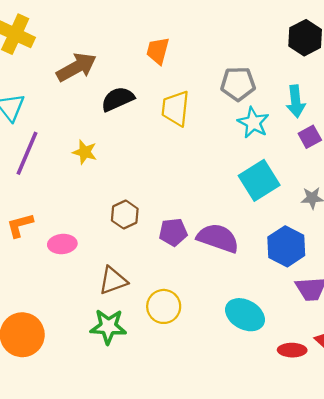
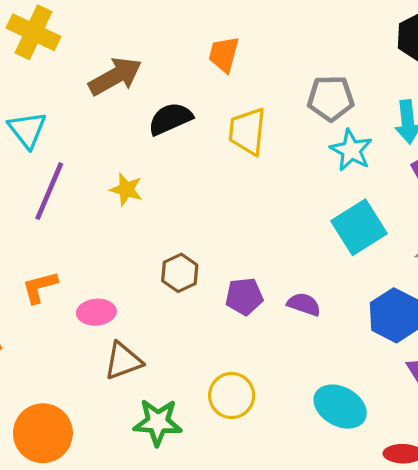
purple semicircle: (218, 238) -> (304, 304), size x0.6
brown triangle: (113, 281) -> (123, 361), moved

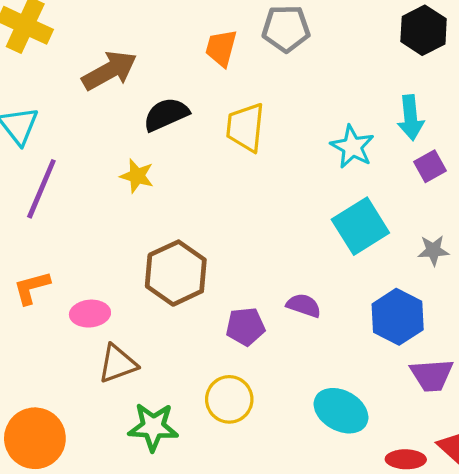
gray pentagon: (331, 98) -> (286, 29), moved
yellow star: (126, 190) -> (137, 176), moved
brown hexagon: (180, 273) -> (176, 273), size x1.6
purple pentagon: (244, 296) -> (245, 327), moved

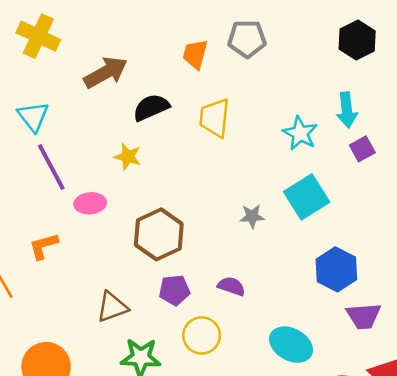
purple line: (41, 189) -> (51, 167), turned -51
gray star: (433, 250) -> (252, 216), moved
purple semicircle: (304, 305) -> (231, 286), moved
pink ellipse: (90, 314) -> (90, 203), moved
purple pentagon: (245, 327) -> (174, 290), moved

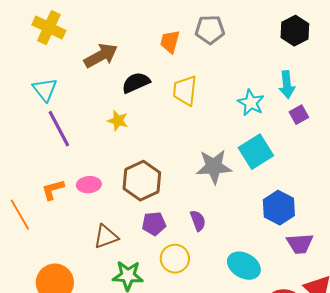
pink ellipse: (90, 203) -> (89, 185), moved
gray star: (252, 216) -> (214, 167), size x1.8
purple semicircle: (231, 286) -> (198, 221), turned 50

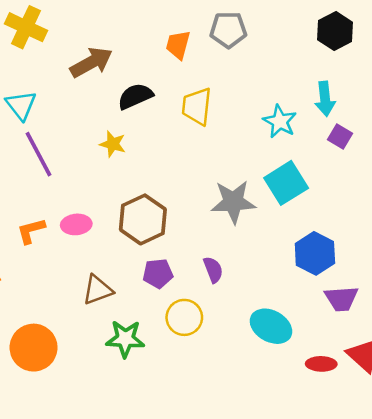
purple square: (299, 115) -> (340, 137), turned -30

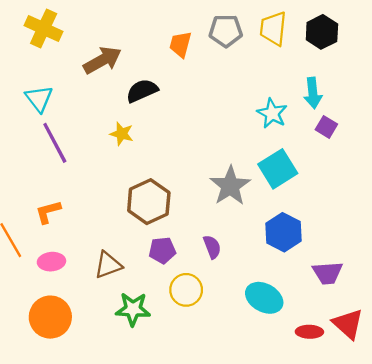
yellow trapezoid: (197, 106) -> (273, 29), moved
gray star: (233, 202) -> (230, 186), turned -30
pink ellipse: (76, 224) -> (51, 262), moved
blue hexagon: (315, 253) -> (283, 232), moved

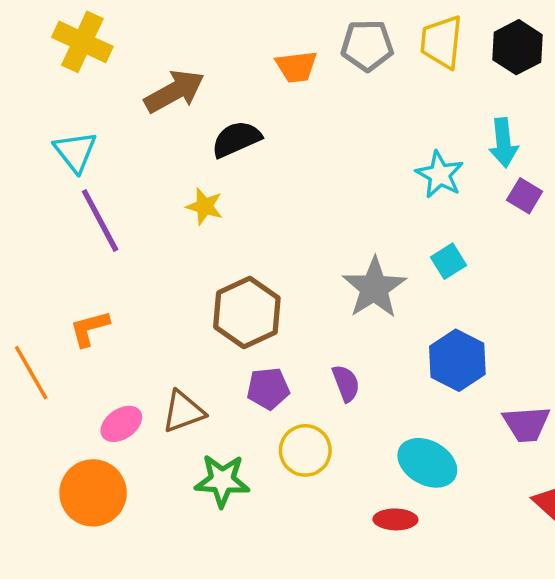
orange trapezoid: (180, 44) -> (296, 67), turned -112
cyan square: (278, 169) -> (449, 261), size x0.6
pink ellipse: (51, 262) -> (121, 424), moved, turned -30
red ellipse: (309, 332) -> (395, 519), moved

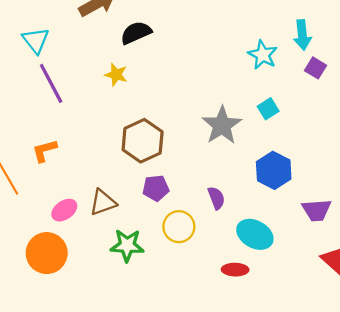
purple semicircle: (346, 383) -> (216, 198), moved

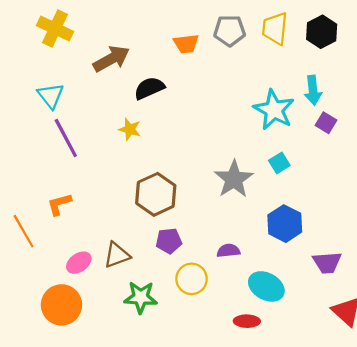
cyan star: (263, 55) -> (274, 110), size x1.4
purple semicircle: (216, 198) -> (228, 251), turned -75

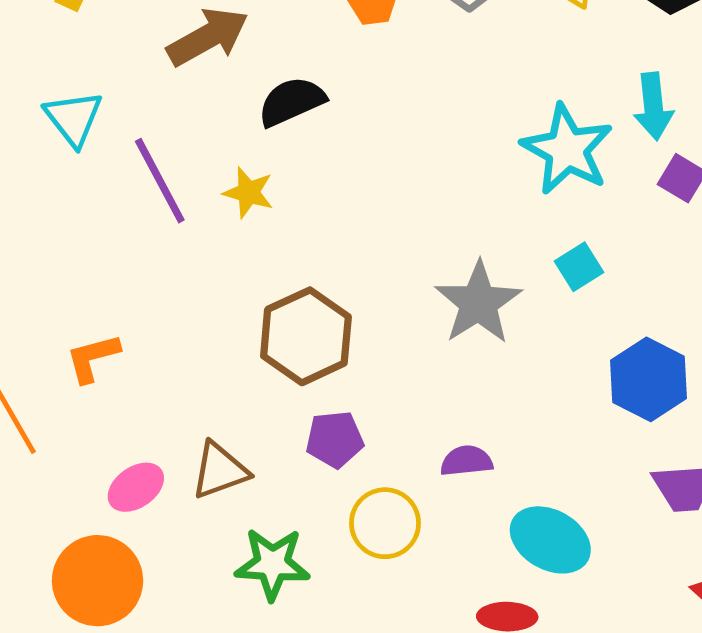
purple line: (66, 138) -> (160, 181), moved
blue hexagon: (285, 224) -> (649, 379), moved

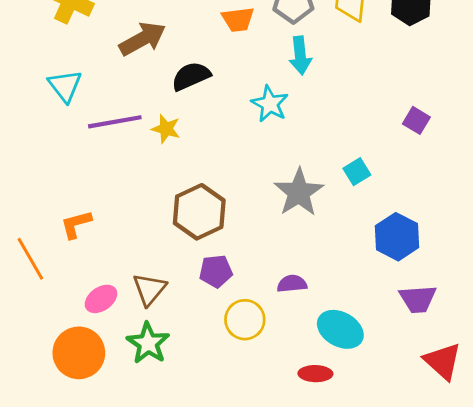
cyan arrow: (653, 106) -> (300, 55), moved
cyan star: (567, 149) -> (270, 104), moved, size x0.7
purple line: (160, 181) -> (115, 122), turned -72
brown triangle: (220, 470) -> (149, 289), turned -30
green star: (272, 564) -> (148, 343), moved, turned 30

